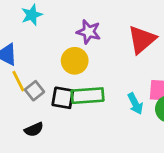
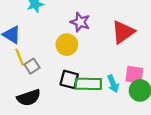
green rectangle: (88, 96) -> (88, 84), moved
black square: (63, 98) -> (69, 79), moved
black semicircle: (34, 129) -> (29, 98), size x1.5

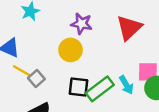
yellow line: (20, 57) -> (22, 71), turned -30
green rectangle: (88, 84) -> (100, 89), turned -30

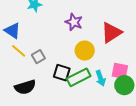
yellow circle: (71, 50) -> (85, 51), moved
gray square: (36, 78) -> (38, 57), moved

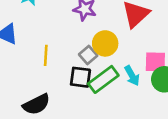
yellow line: (19, 51) -> (46, 55), moved, turned 63
gray square: (38, 57) -> (88, 55), moved

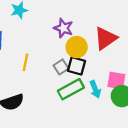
yellow circle: (105, 43) -> (77, 47), moved
black square: (80, 77) -> (77, 66), moved

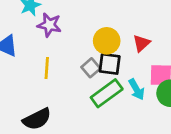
purple star: (63, 28) -> (49, 25), moved
red triangle: (105, 38) -> (141, 43), moved, size x0.6

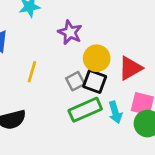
purple star: (49, 25) -> (70, 32), moved
red triangle: (141, 43) -> (130, 68), size x1.4

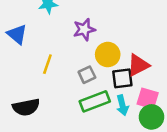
purple star: (70, 32) -> (84, 29), turned 30
black square: (95, 82) -> (122, 78), moved, turned -30

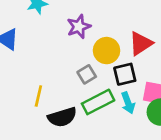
yellow line: (47, 64) -> (38, 96), moved
red triangle: (138, 65) -> (141, 43), moved
black semicircle: (26, 107) -> (62, 117), moved

